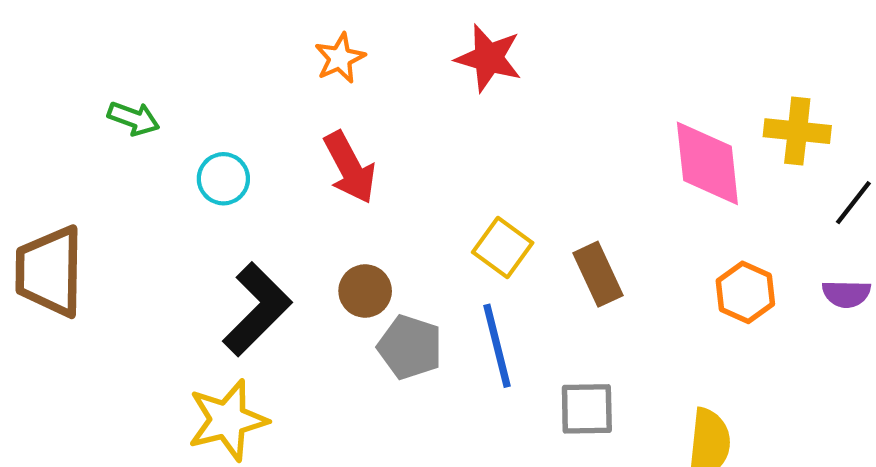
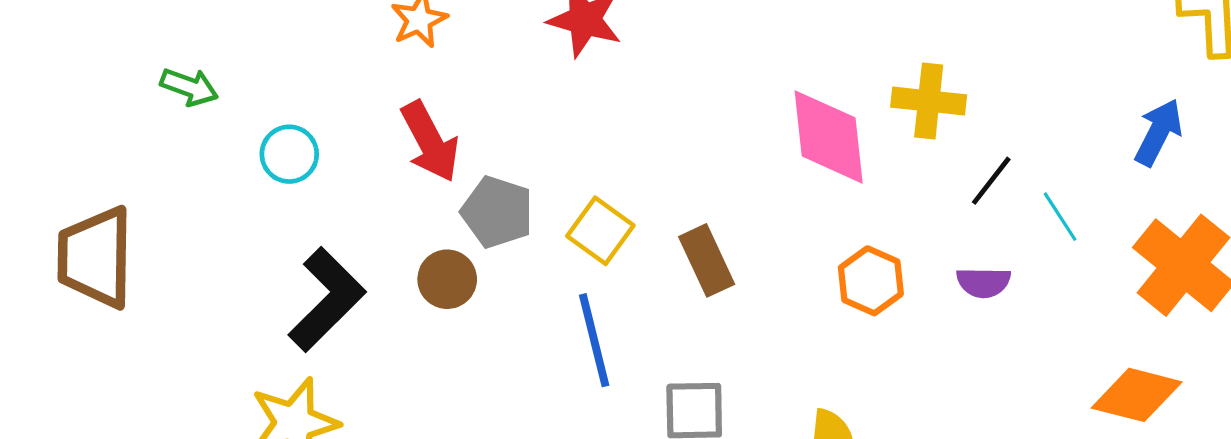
gray pentagon: (410, 347) -> (497, 212), moved

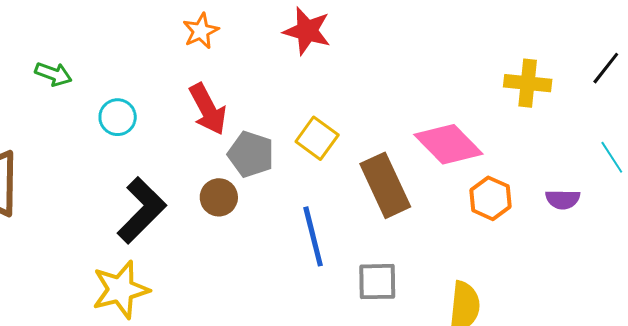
pink diamond: (829, 137) -> (448, 144), moved, turned -38
black line: (991, 181) -> (606, 68), moved
yellow square: (600, 231) -> (317, 138), moved
brown rectangle: (707, 260) -> (385, 185), size x1.4

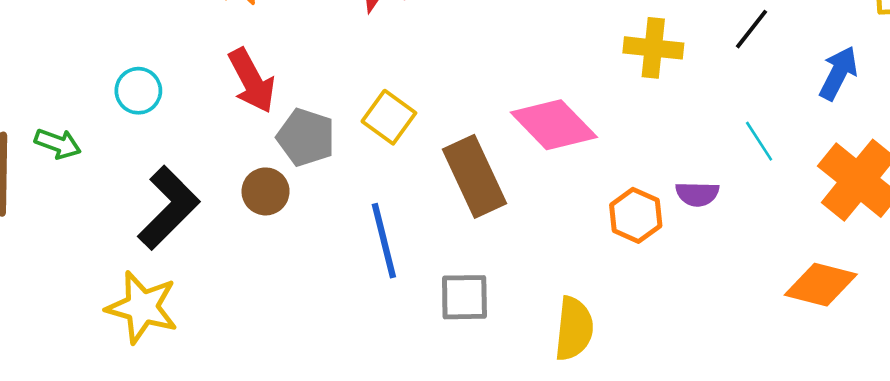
green arrow: (53, 74) -> (58, 144), moved
orange hexagon: (490, 198) -> (636, 215), moved
yellow star: (121, 290) -> (142, 307), turned 30

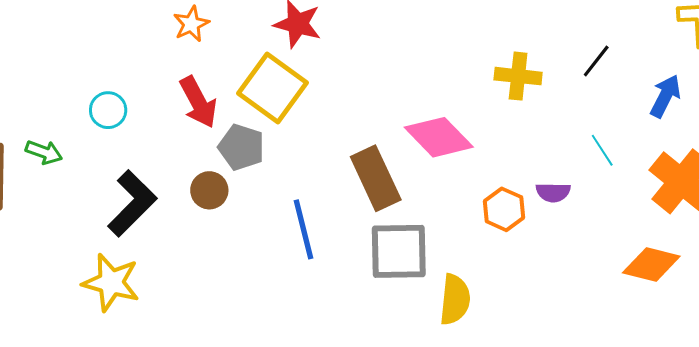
yellow square: (389, 117) -> (272, 88), moved, size x1.6
gray square: (464, 297) -> (399, 251), moved, size x1.5

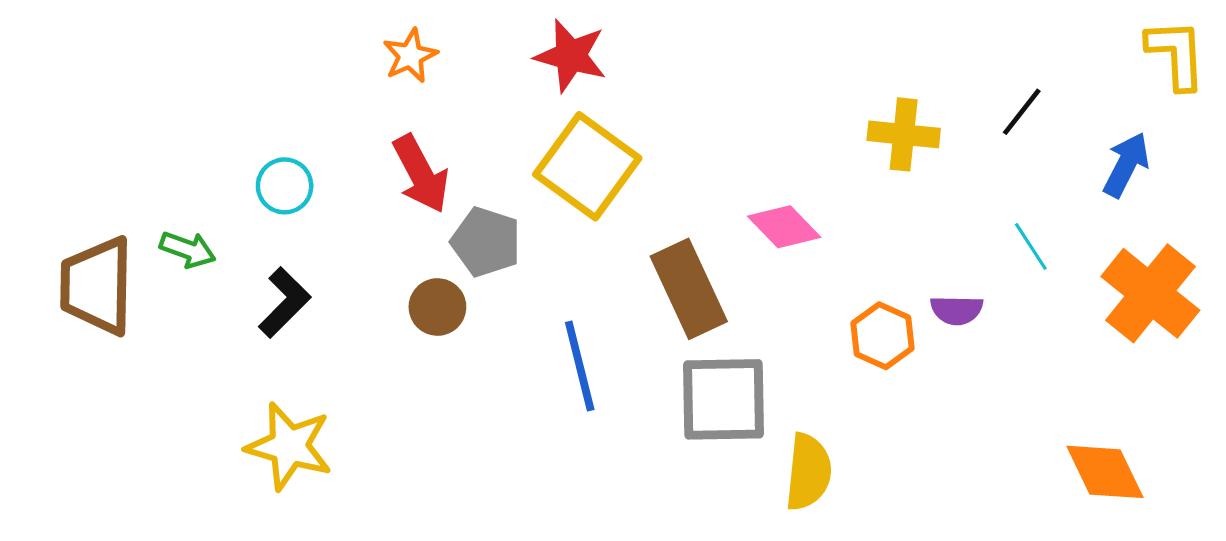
yellow square: (272, 88) -> (587, 166), moved
pink diamond: (439, 137) -> (784, 227), size x0.7
black L-shape: (132, 203) -> (285, 302), moved, size x0.7
orange diamond: (651, 264) -> (1105, 472), moved, turned 50

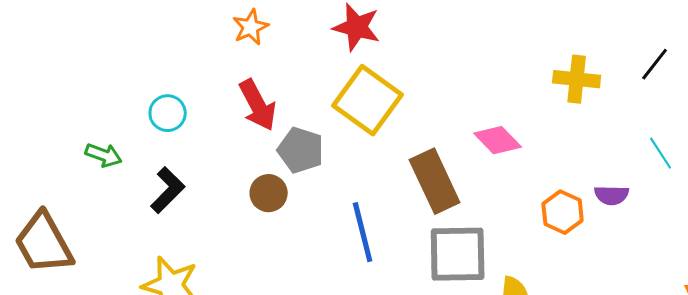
brown trapezoid: (97, 286) -> (44, 243), moved, turned -30

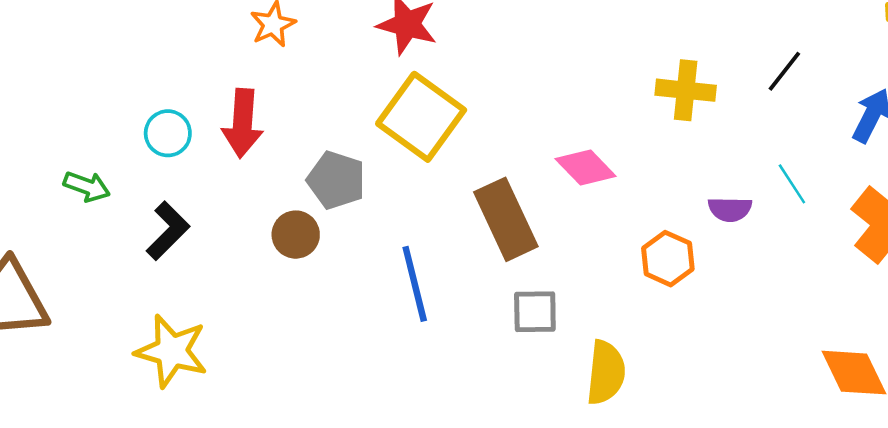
red arrow: (258, 105) -> (243, 123), moved, turned 32
purple semicircle: (612, 195) -> (730, 209), moved
gray square: (458, 254) -> (535, 312), size x0.6

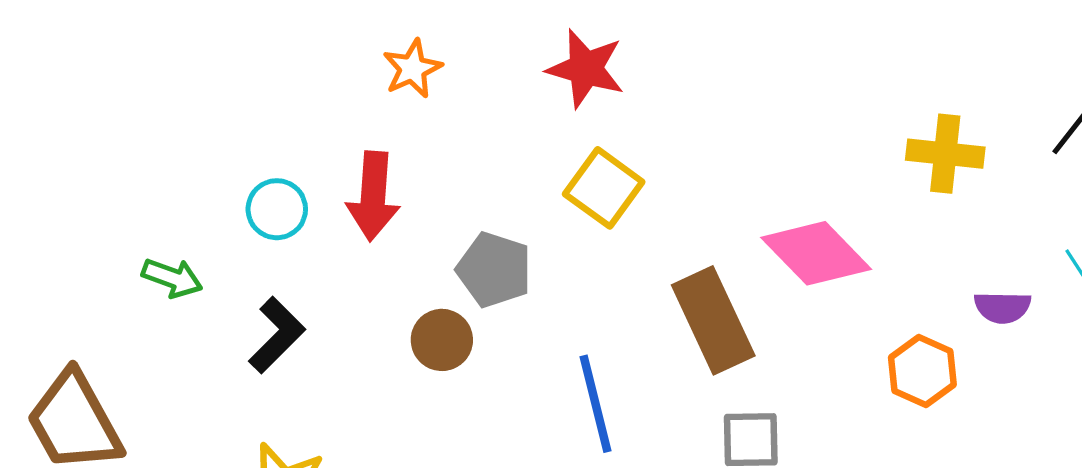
yellow square: (421, 117) -> (604, 188), size x0.7
pink diamond: (586, 167) -> (816, 253), size x1.4

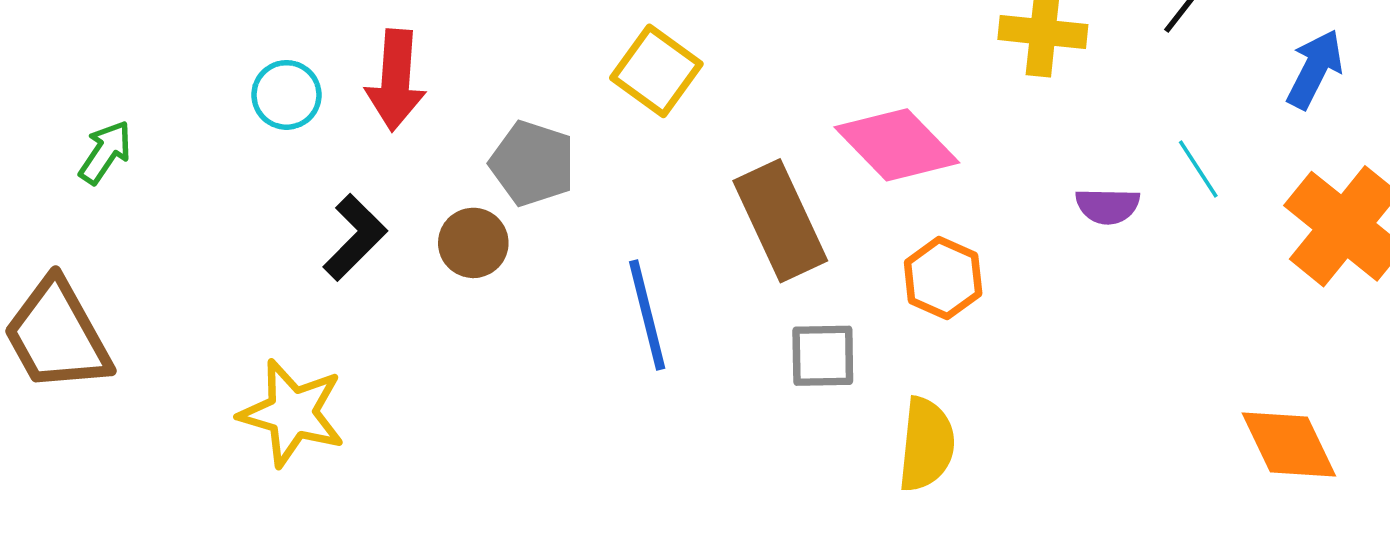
green arrow: (172, 278) -> (105, 152), moved, turned -76
black L-shape: (277, 335) -> (355, 237), moved
orange hexagon: (922, 371) -> (943, 278), moved

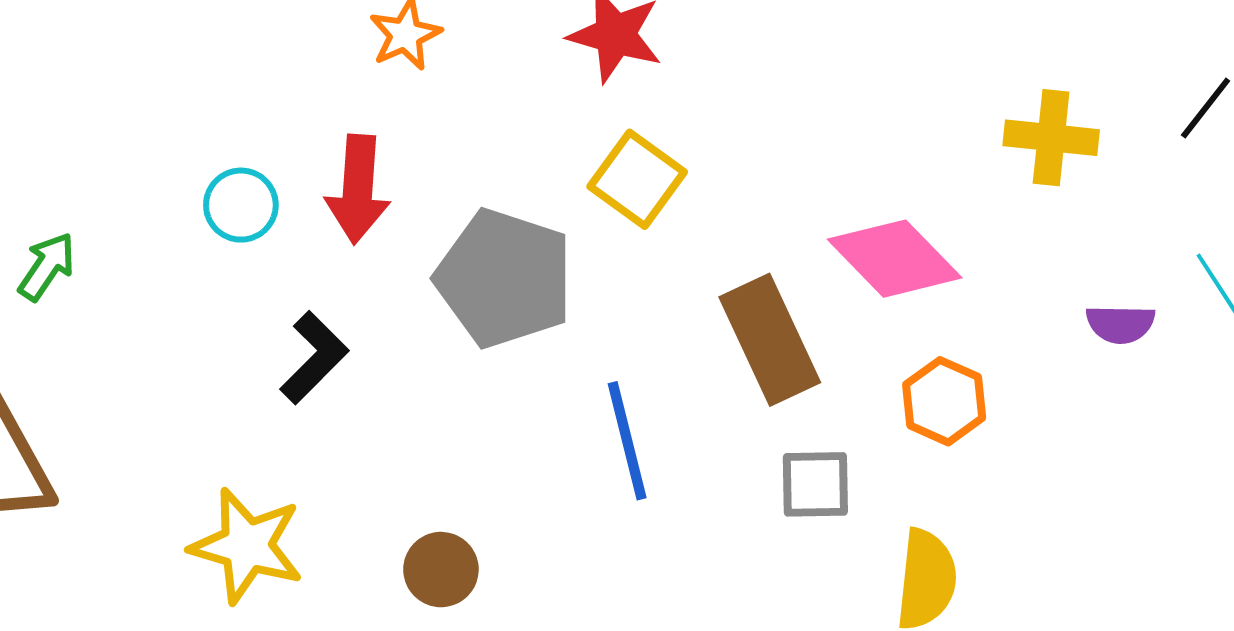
gray pentagon: (532, 163) -> (504, 278), size x1.5
brown circle: (473, 243) -> (441, 570), moved

